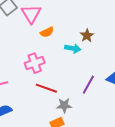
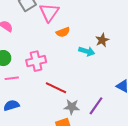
pink cross: (35, 63) -> (36, 61), moved
purple line: (88, 85) -> (96, 106), moved

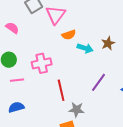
cyan arrow: (87, 51) -> (85, 48), moved
red line: (56, 88) -> (61, 90), turned 50
purple line: (96, 106) -> (98, 82), moved

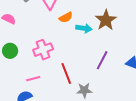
brown star: (108, 43) -> (106, 20), size x1.5
pink line: (17, 80) -> (33, 79), moved

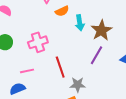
brown star: (106, 20) -> (101, 30), moved
cyan arrow: (84, 28) -> (80, 23), turned 70

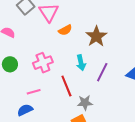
cyan arrow: (80, 23) -> (81, 63), moved
brown star: (101, 30) -> (96, 36), moved

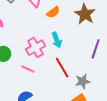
cyan arrow: (81, 63) -> (57, 40), moved
pink line: (34, 92) -> (28, 69), moved, turned 48

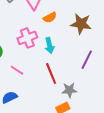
brown star: (85, 14) -> (81, 24), turned -30
pink cross: (36, 48) -> (27, 38), moved

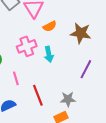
pink line: (17, 70) -> (16, 78), turned 40
red line: (51, 73) -> (38, 95), moved

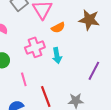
brown star: (81, 33) -> (89, 20), moved

